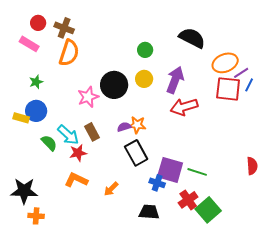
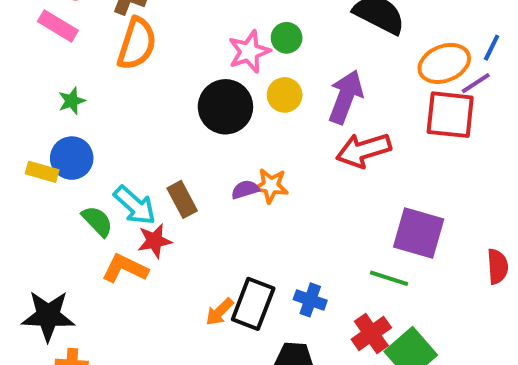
blue line: (249, 85) -> (492, 48), moved
pink star: (88, 97) -> (249, 52), moved
black rectangle: (136, 153) -> (253, 304), moved, turned 50
purple square: (170, 170) -> (419, 233), moved
orange L-shape: (76, 180) -> (125, 268), moved

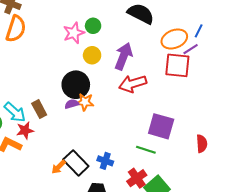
black circle: (225, 107) -> (76, 85), moved
black rectangle: (253, 304) -> (76, 163), turned -65

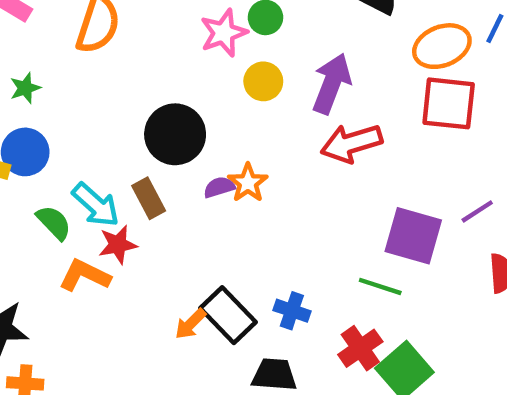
purple line: (191, 49) -> (477, 211), moved
black circle: (76, 85) -> (175, 134), moved
orange star: (85, 102) -> (248, 183), turned 30

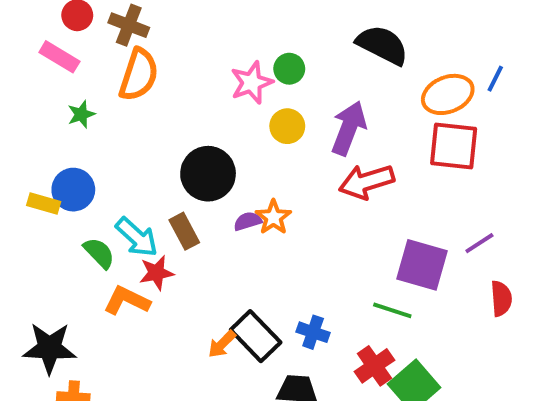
green star: (25, 88) -> (81, 114), moved

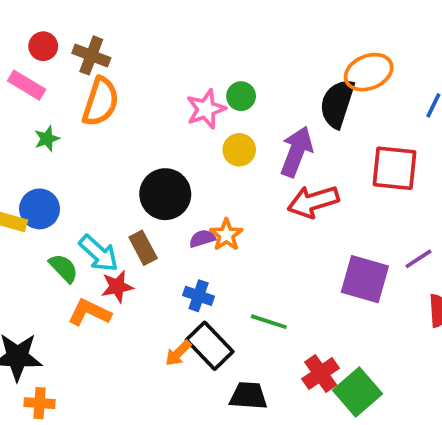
black semicircle: (382, 45) -> (337, 104), moved, turned -99
orange ellipse: (448, 94) -> (369, 72), moved
green line: (392, 310) -> (269, 322), moved
blue cross: (313, 332) -> (199, 296), moved

